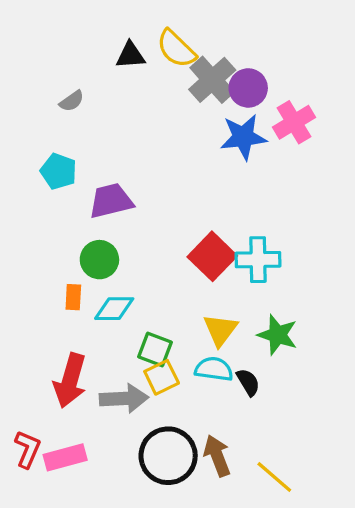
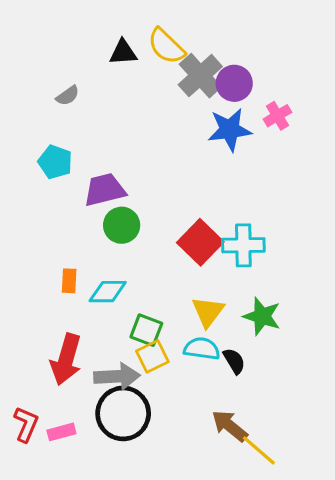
pink cross: (294, 122) -> (277, 116), size x0.7
green circle: (99, 260) -> (122, 225), moved
black circle: (168, 456) -> (123, 413), moved
brown arrow: (217, 456) -> (230, 426), moved, turned -30
pink rectangle: (65, 457) -> (61, 432), size x0.7

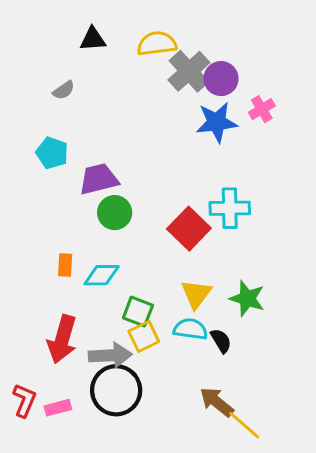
yellow semicircle: (166, 46) -> (157, 44), turned 129
black triangle: (123, 52) -> (93, 39), moved
cyan cross: (243, 245) -> (230, 208), moved

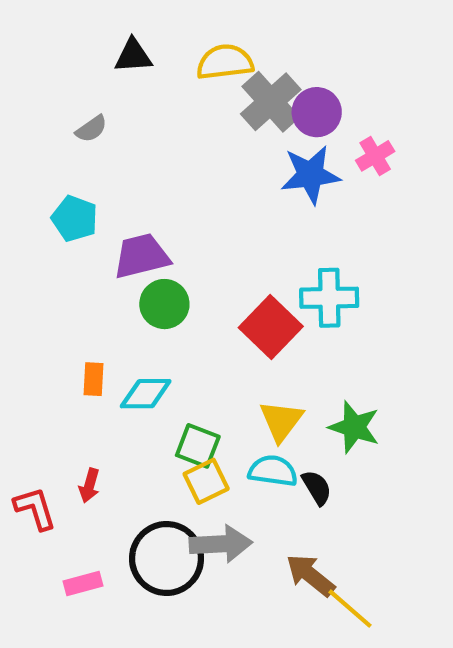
red arrow: (62, 339) -> (89, 485), size x0.5
gray arrow: (110, 355) -> (221, 544), moved
red L-shape: (24, 400) -> (35, 508), moved, turned -40

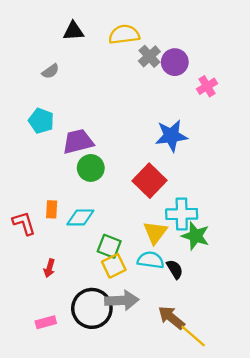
gray cross: (271, 102) -> (149, 56), size x0.7
blue star: (310, 175) -> (171, 136), moved
cyan cross: (329, 298) -> (182, 214), moved
red L-shape: (35, 508) -> (24, 223), moved

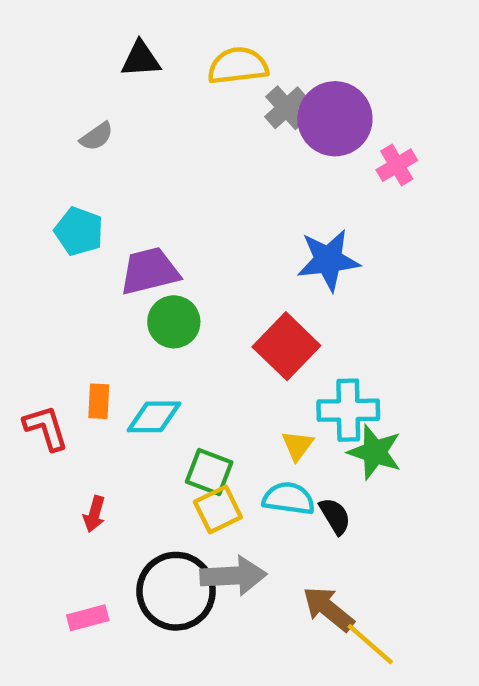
purple circle: (175, 62) -> (335, 119), size x1.4
yellow triangle: (155, 232) -> (297, 445), size x0.7

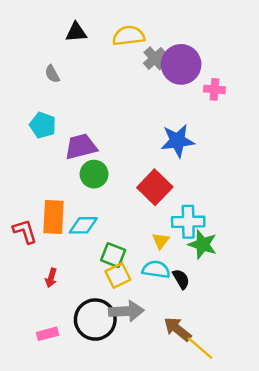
gray semicircle: (97, 136) -> (52, 74), turned 96
pink cross: (397, 165) -> (214, 89), turned 36
orange rectangle: (99, 401) -> (53, 217), size x1.8

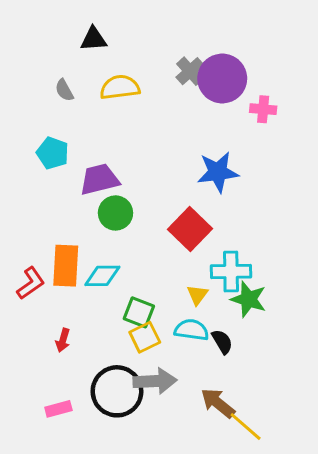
yellow semicircle: (129, 36) -> (120, 87), moved
red L-shape: (25, 231) -> (31, 283), turned 72

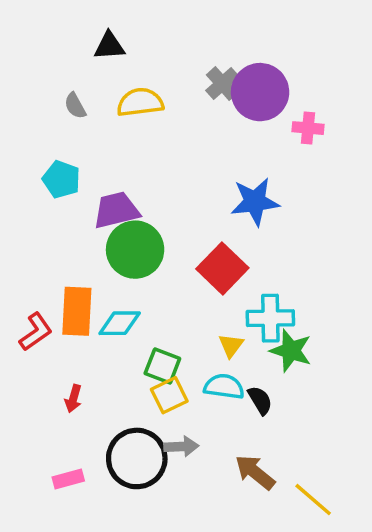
green circle: (115, 213) -> (135, 250), size x1.4
gray arrow: (155, 381) -> (181, 447), size x0.7
yellow line: (246, 426) -> (313, 500), moved

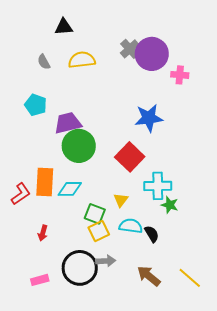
yellow triangle: (231, 345) -> (121, 200), moved
green star: (291, 351) -> (170, 205), size x0.7
yellow line: (313, 500) -> (190, 278), moved

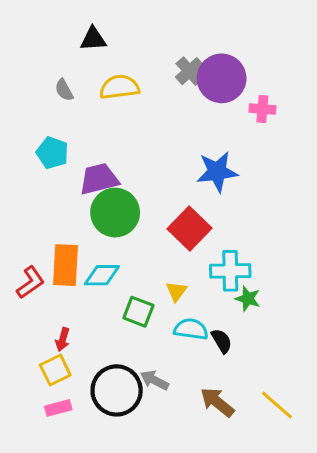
yellow square: (99, 231) -> (55, 370), moved
gray arrow: (106, 261) -> (154, 380), turned -150

